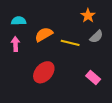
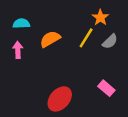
yellow line: (70, 43) -> (86, 38), moved, turned -72
red ellipse: (44, 72) -> (60, 99), moved

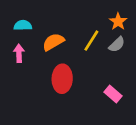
orange star: (100, 18) -> (118, 22), moved
red ellipse: (60, 99) -> (62, 79), moved, turned -40

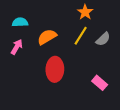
orange star: (118, 22) -> (85, 12), moved
pink arrow: (19, 53) -> (17, 47), turned 32

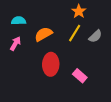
pink rectangle: (100, 83) -> (80, 76), moved

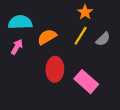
cyan semicircle: (19, 21) -> (20, 22), size x1.5
pink rectangle: (80, 76) -> (86, 82), size x1.5

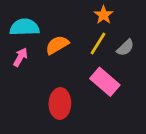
red ellipse: (55, 69) -> (60, 103), moved
pink rectangle: (86, 82) -> (105, 82), moved

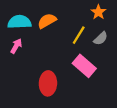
orange star: (104, 15) -> (98, 12), moved
orange semicircle: (57, 45) -> (47, 21), moved

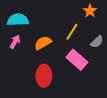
orange semicircle: (47, 21) -> (43, 43), moved
gray semicircle: (101, 38) -> (97, 42), moved

